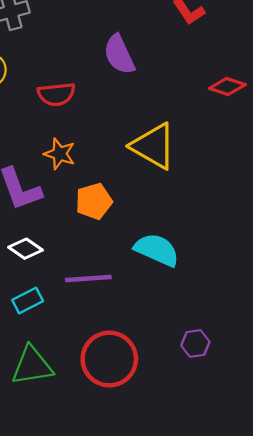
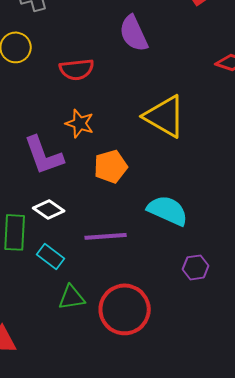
cyan rectangle: (28, 301) -> (51, 256), turned 64
purple hexagon: (195, 344) -> (196, 267), moved
green triangle: (32, 366) -> (72, 297), moved, size x0.7

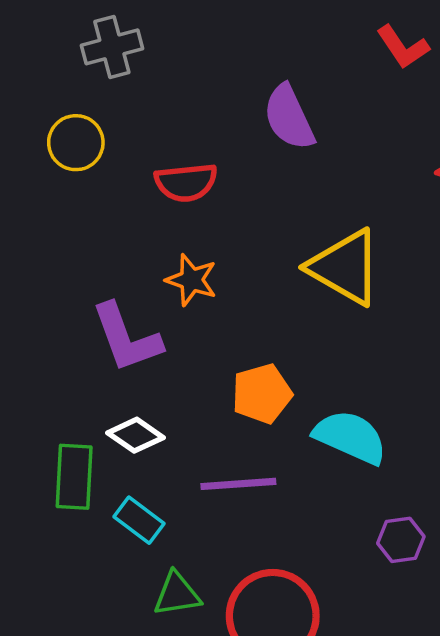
orange pentagon: (111, 166) -> (262, 394), moved

